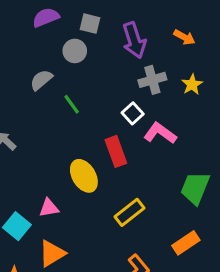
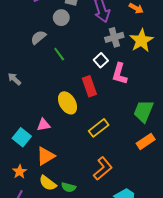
yellow star: (192, 84) -> (141, 40), size x1.6
pink L-shape: (160, 133) -> (120, 74), turned -110
orange rectangle: (186, 243) -> (146, 141), moved

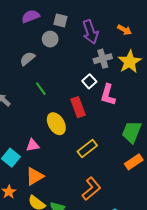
green line: (59, 54) -> (41, 89), moved

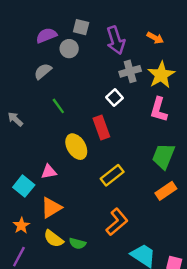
purple semicircle: (31, 16) -> (46, 35), moved
pink L-shape: (108, 95) -> (159, 110), moved

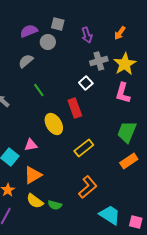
orange arrow: (155, 38) -> (120, 33), turned 96
purple arrow: (116, 40) -> (87, 35), size x0.7

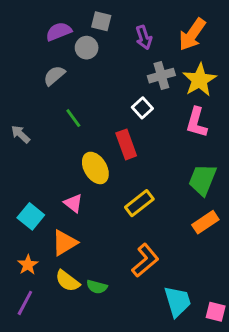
orange arrow: (120, 33) -> (192, 34), size x1.6
pink triangle: (31, 145) -> (73, 203), moved, turned 48
cyan trapezoid: (110, 215) -> (178, 301), turned 40

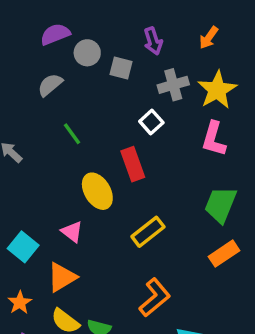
gray square: (101, 21) -> (121, 68), moved
orange arrow: (192, 34) -> (209, 38), size x0.6

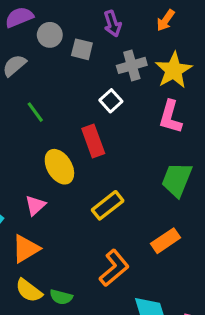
pink triangle: (72, 232) -> (35, 205), turned 40
orange rectangle: (224, 254) -> (166, 241), moved

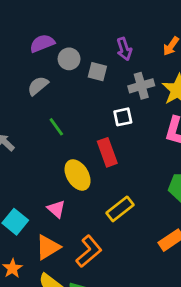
white square: (111, 101) -> (123, 117), turned 30
pink triangle: (35, 205) -> (56, 209), turned -36
orange L-shape: (114, 268) -> (89, 251), moved

